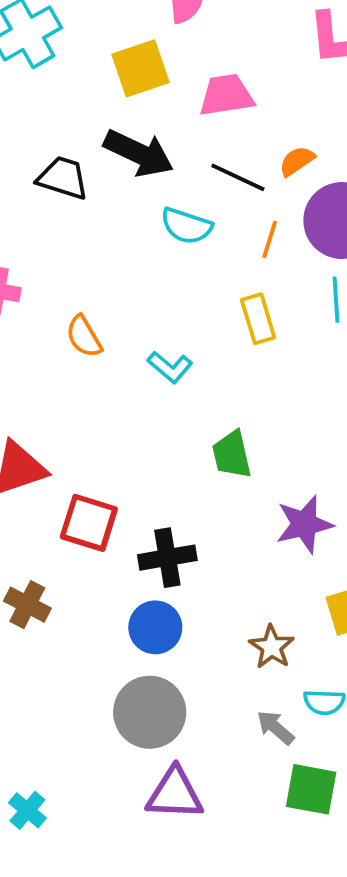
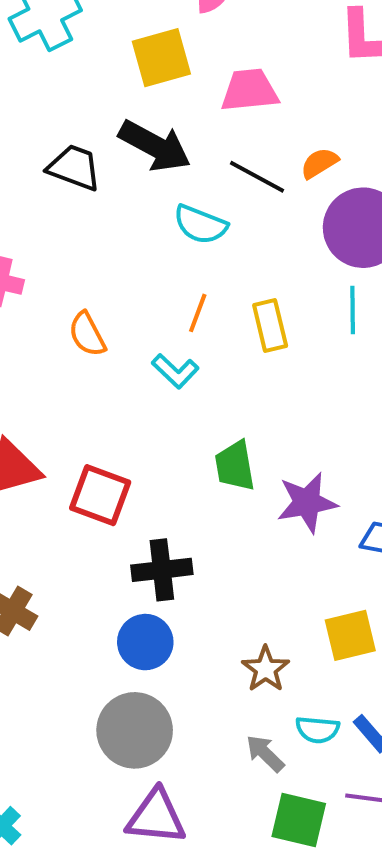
orange line: (270, 239) -> (198, 313), moved
red square: (89, 523) -> (100, 495), moved
purple star: (304, 524) -> (307, 503), moved

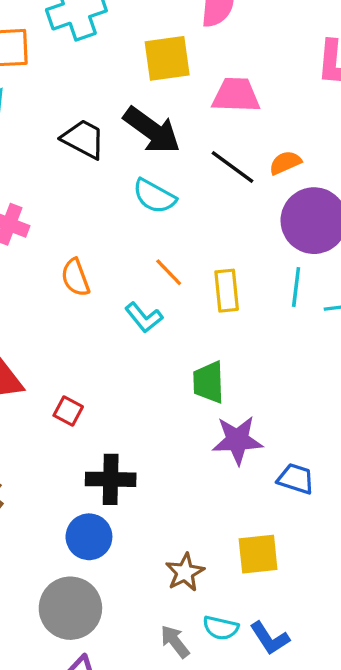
cyan semicircle: (200, 225) -> (154, 196), moved
orange line: (198, 313) -> (169, 272), turned -72
green trapezoid: (235, 466) -> (209, 382), moved
red square: (100, 495) -> (68, 411), size x0.6

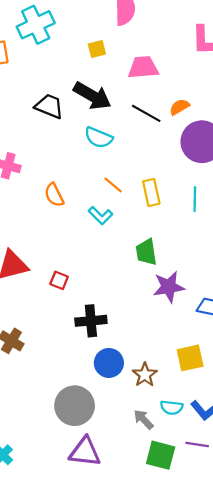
yellow square: (167, 58) -> (97, 49), size x0.6
cyan line: (296, 287) -> (195, 199), moved
blue circle: (89, 537) -> (109, 363), moved

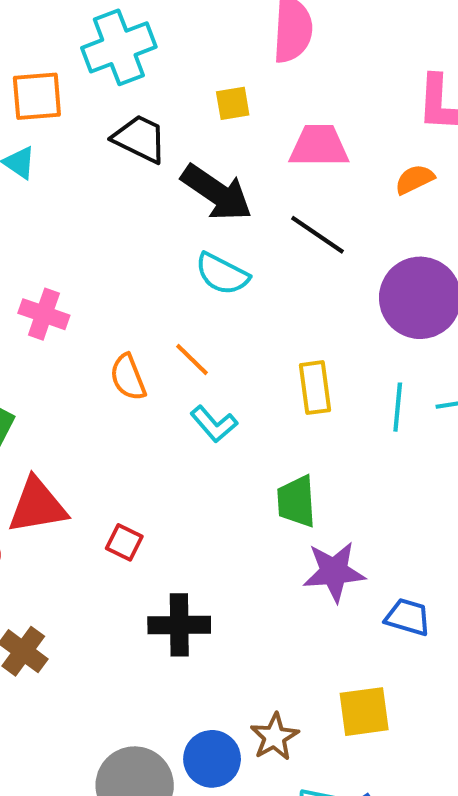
black trapezoid: (49, 106) -> (140, 139), moved
orange semicircle: (179, 107) -> (415, 179), moved
orange line: (113, 185) -> (192, 360), moved
blue circle: (109, 363) -> (212, 759), moved

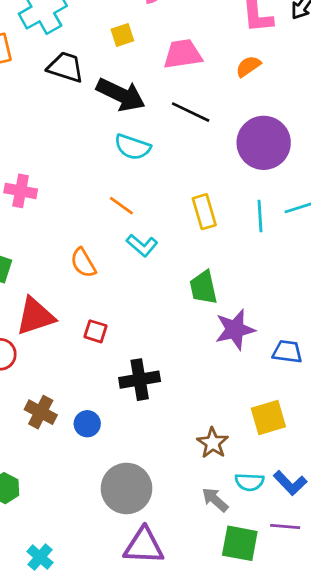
orange semicircle: (128, 377) -> (83, 263), moved
blue circle: (212, 759) -> (87, 424), moved, size x0.7

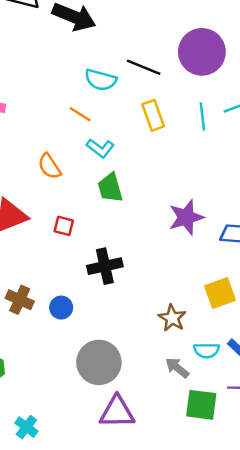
black line: (191, 112) -> (144, 67), moved
cyan semicircle: (133, 147) -> (101, 80), moved
green trapezoid: (203, 288) -> (110, 188), moved

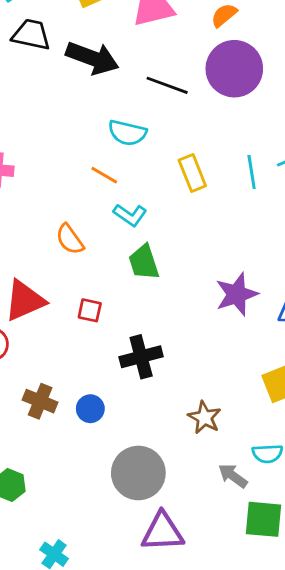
purple circle: (202, 52) -> (234, 69), moved
black line: (144, 67) -> (167, 85), moved
brown star: (172, 318) -> (204, 417), moved

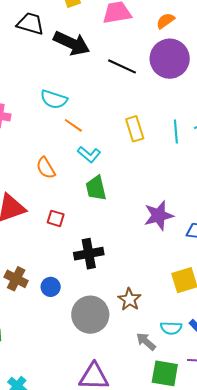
cyan semicircle: (127, 133) -> (54, 99), moved
gray circle: (138, 473) -> (90, 315), moved

